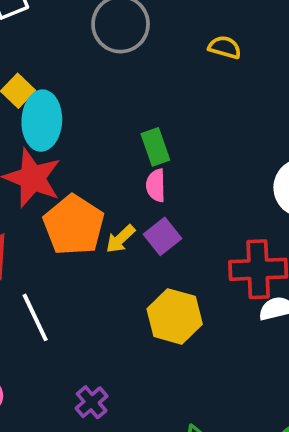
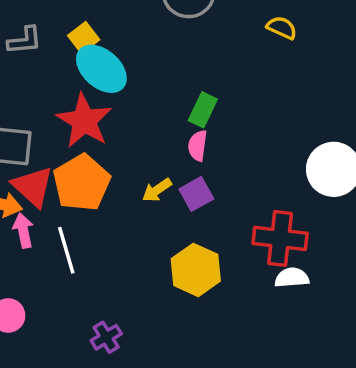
cyan ellipse: (42, 121) -> (101, 69), turned -60
green rectangle: (155, 147) -> (203, 110), turned 36
orange pentagon: (74, 225) -> (82, 183), moved

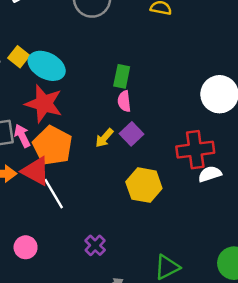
yellow square: (84, 38) -> (19, 57), moved
red triangle: (33, 187) -> (36, 171), moved
pink arrow: (23, 231) -> (22, 136), moved

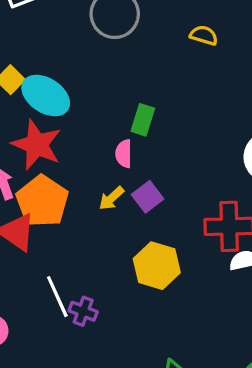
pink semicircle: (124, 101) -> (124, 154), moved
white line: (54, 194) -> (57, 297), moved
purple cross: (95, 245) -> (83, 311), moved, turned -30

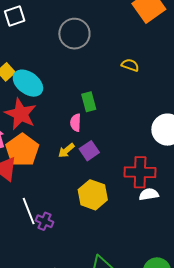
yellow semicircle: (204, 35) -> (130, 65), moved
green rectangle: (143, 120) -> (89, 102), turned -36

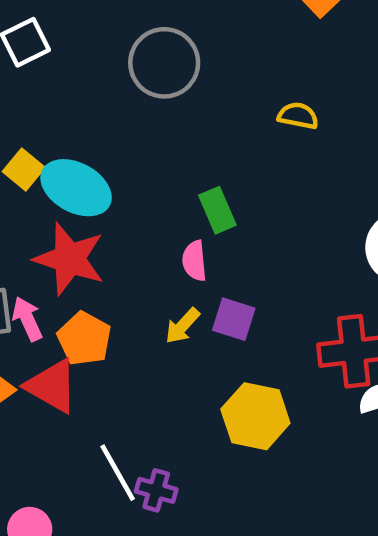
orange pentagon: (22, 150) -> (84, 339), size x0.7
purple square: (89, 151) -> (234, 319), turned -30

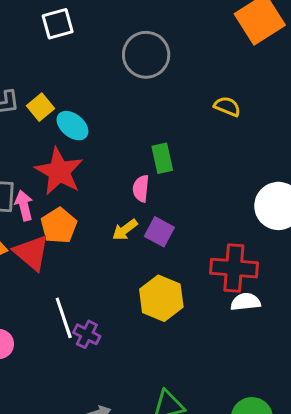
cyan ellipse: (76, 188) -> (72, 126), size x0.7

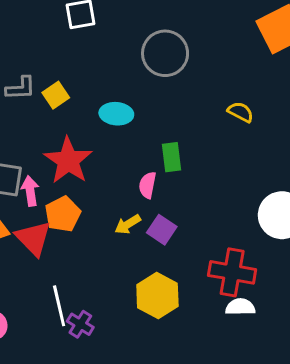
cyan ellipse: (72, 126) -> (116, 114), moved, turned -40

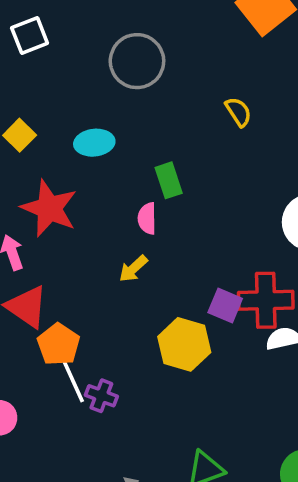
yellow semicircle: (241, 112) -> (238, 112), turned 40
orange pentagon: (63, 214) -> (58, 344), moved
purple square: (162, 230) -> (225, 306), moved

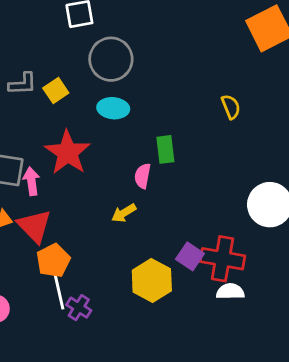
gray circle: (137, 61) -> (111, 59), moved

